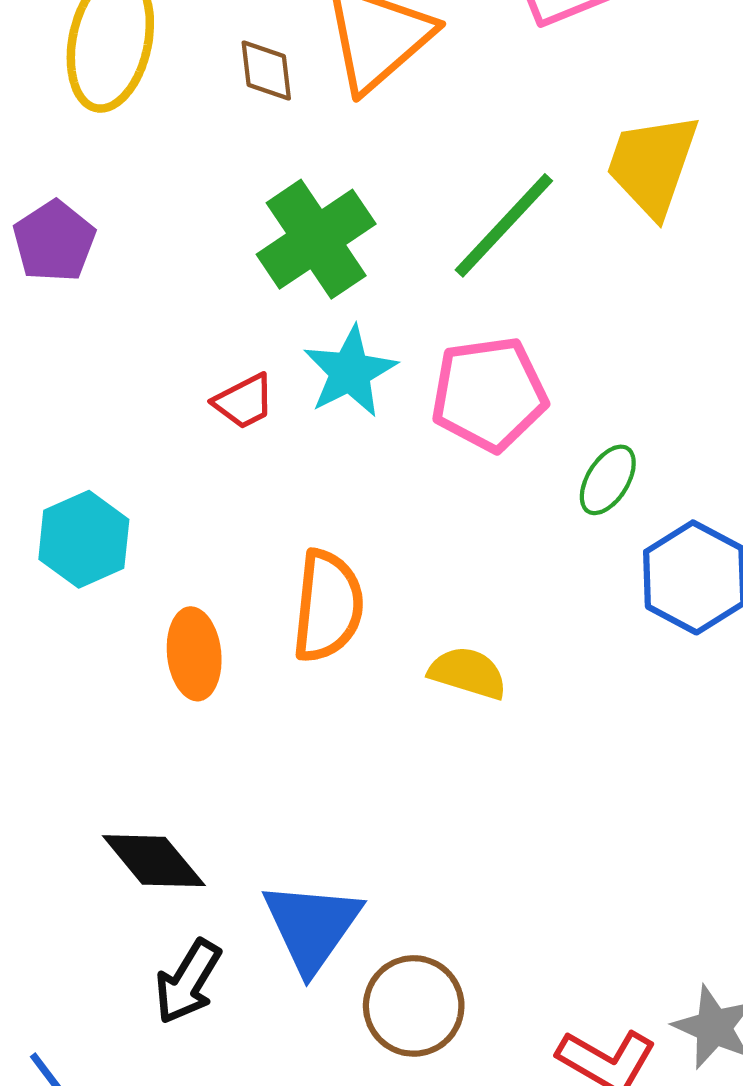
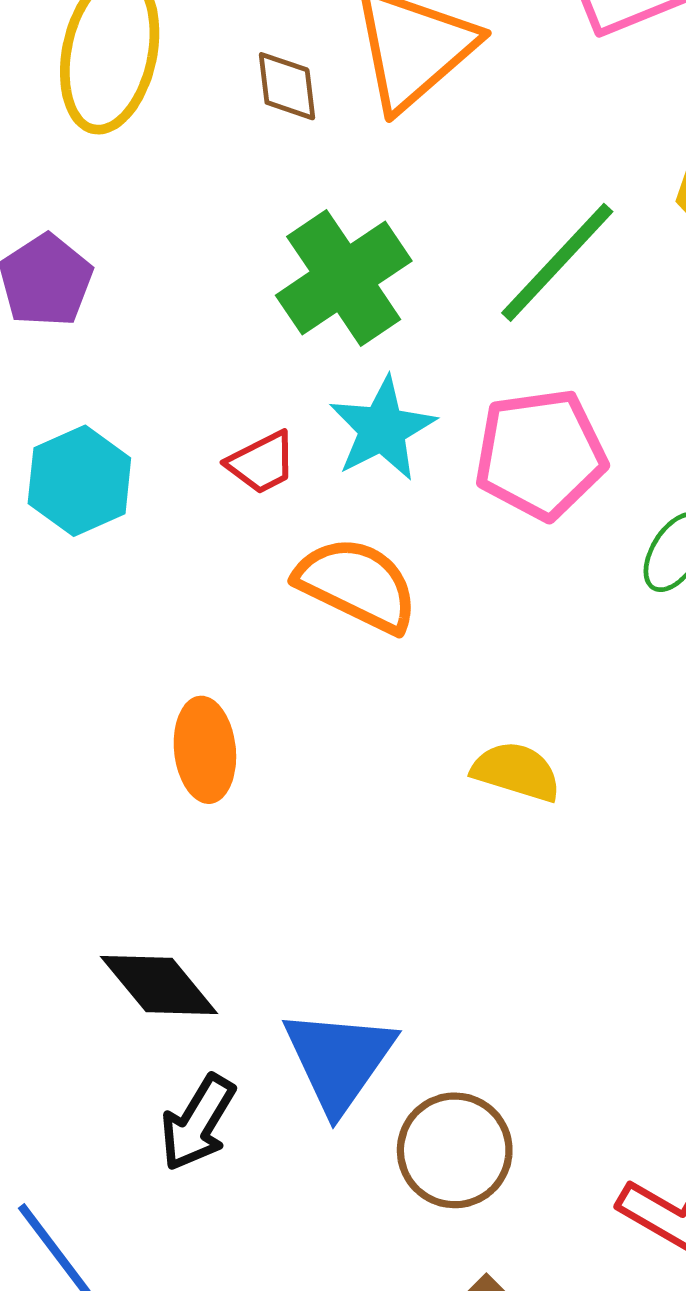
cyan hexagon: (84, 539) -> (79, 481), moved
orange semicircle: (328, 606) -> (357, 584), moved, turned -70

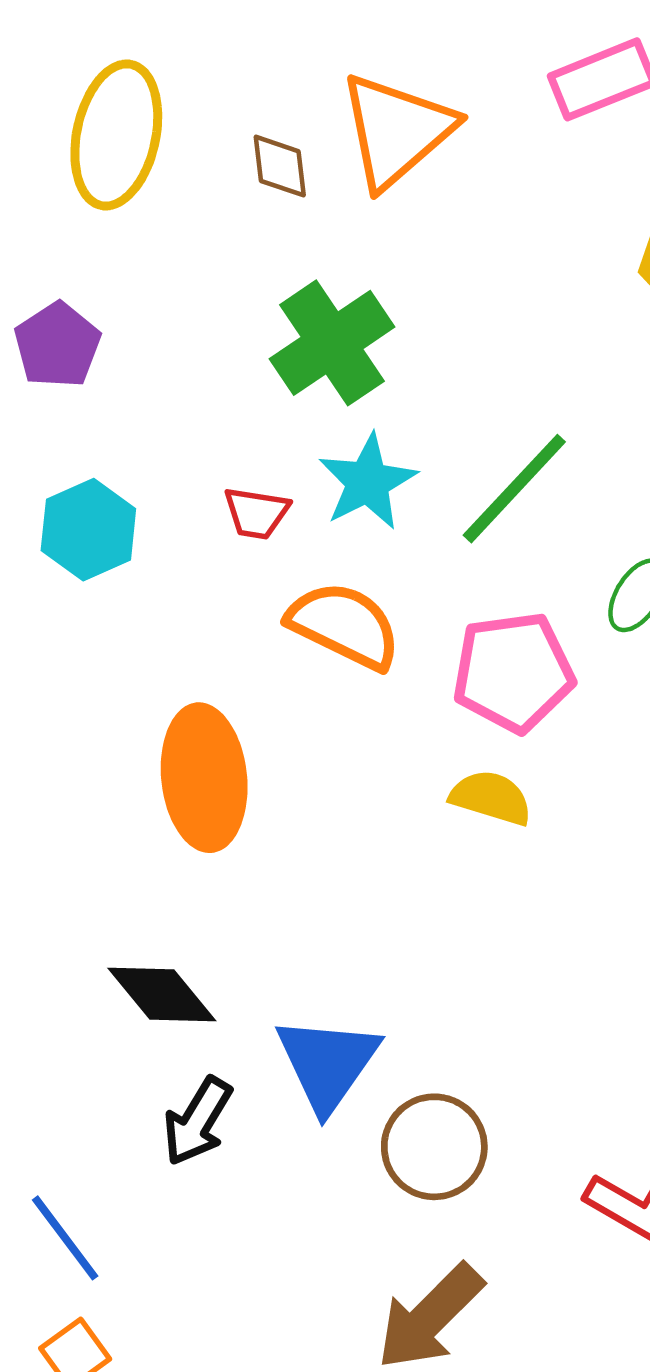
green line: (557, 262) -> (514, 489), moved
pink pentagon: (540, 454) -> (513, 672), moved
red trapezoid: (262, 463) -> (256, 513), turned 36
orange ellipse: (205, 750) -> (204, 778), size x1.5

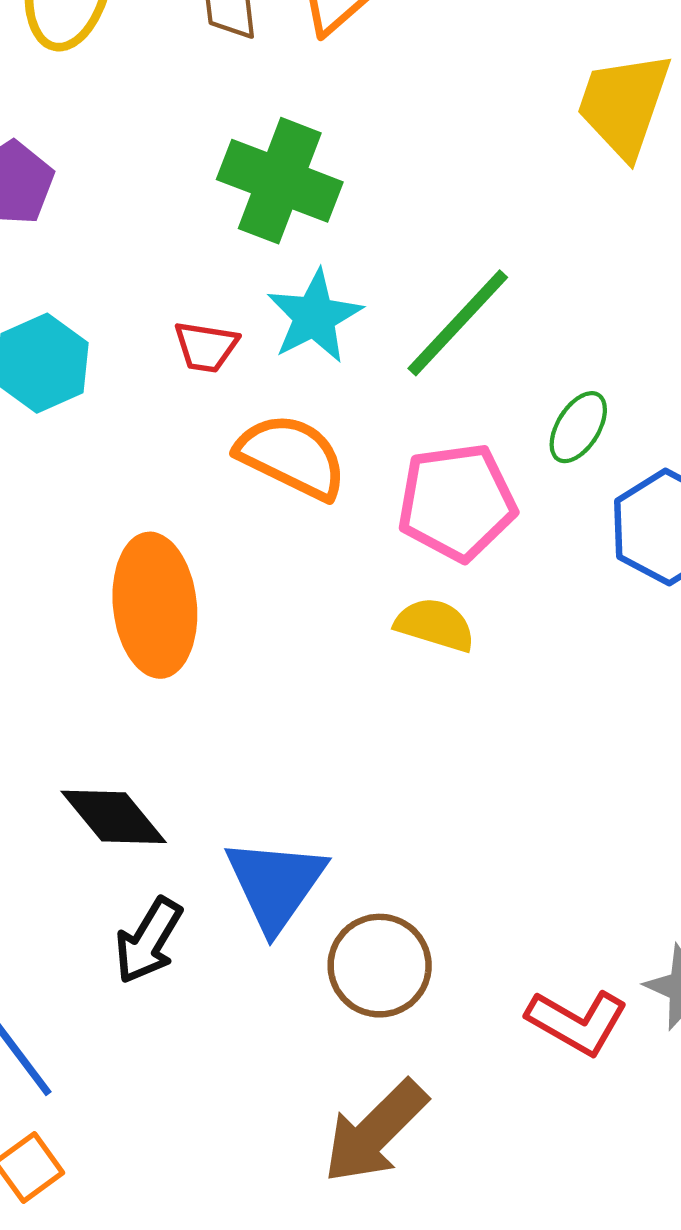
green cross: (332, 343) -> (280, 181), turned -35

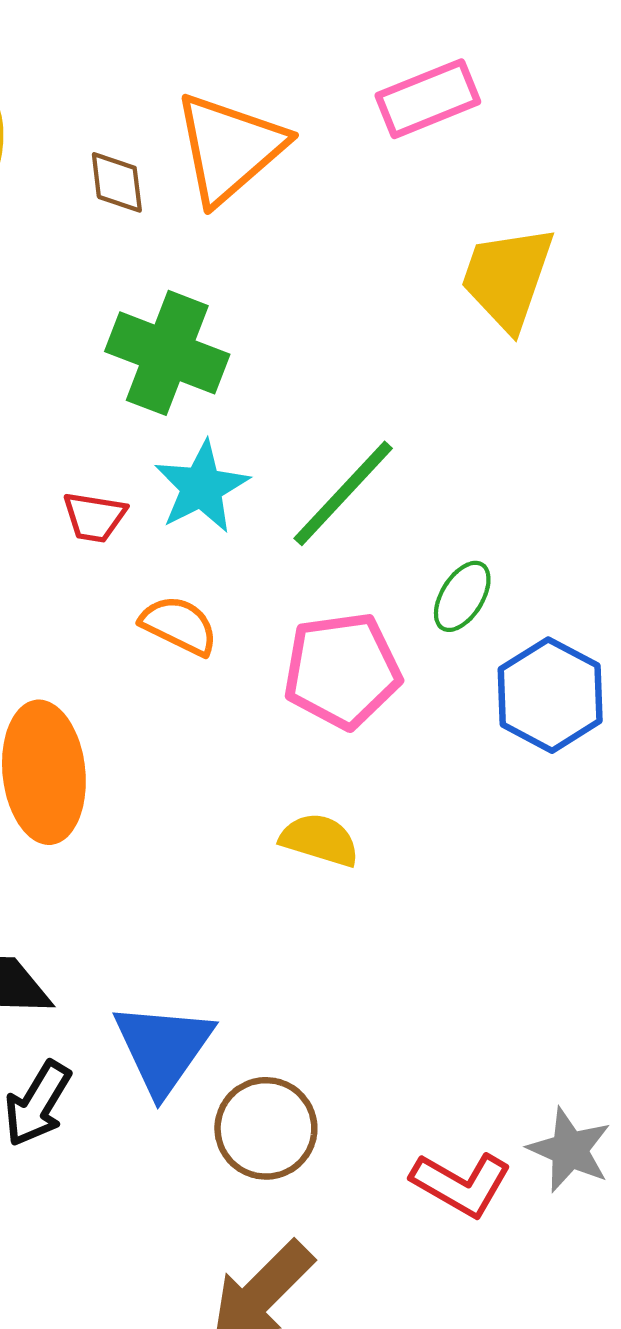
orange semicircle: (292, 456) -> (179, 625), size x0.7
yellow semicircle: (435, 625) -> (320, 840), moved

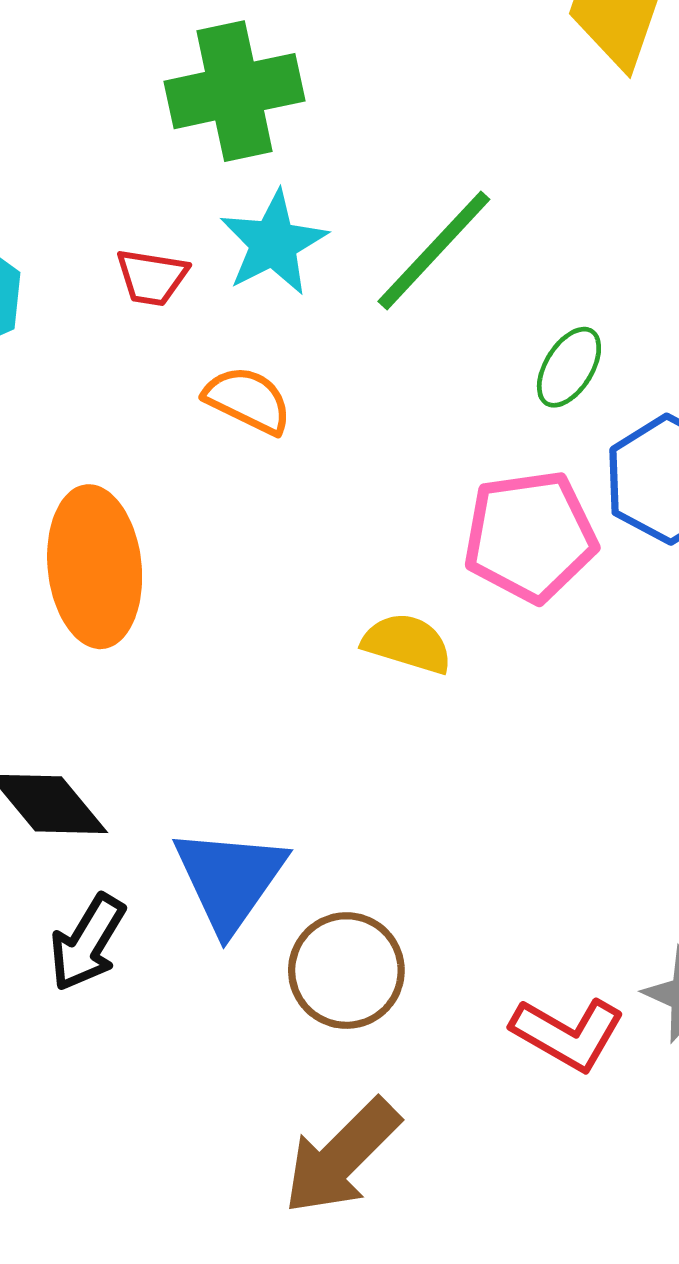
green cross: (167, 353) -> (234, 91), turned -33
pink pentagon: (342, 670) -> (530, 536), moved

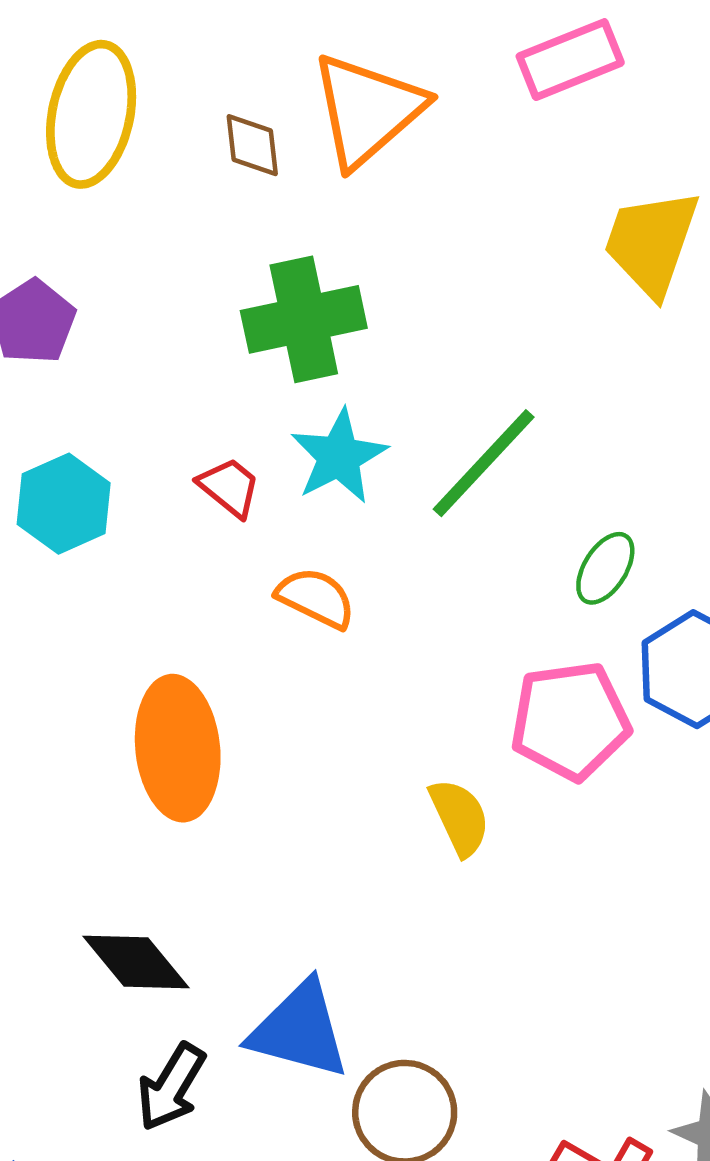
red trapezoid: (152, 277) -> (229, 487), turned -150
yellow semicircle: (407, 643) -> (459, 817), turned 48
blue triangle: (230, 879) -> (299, 1030), turned -50

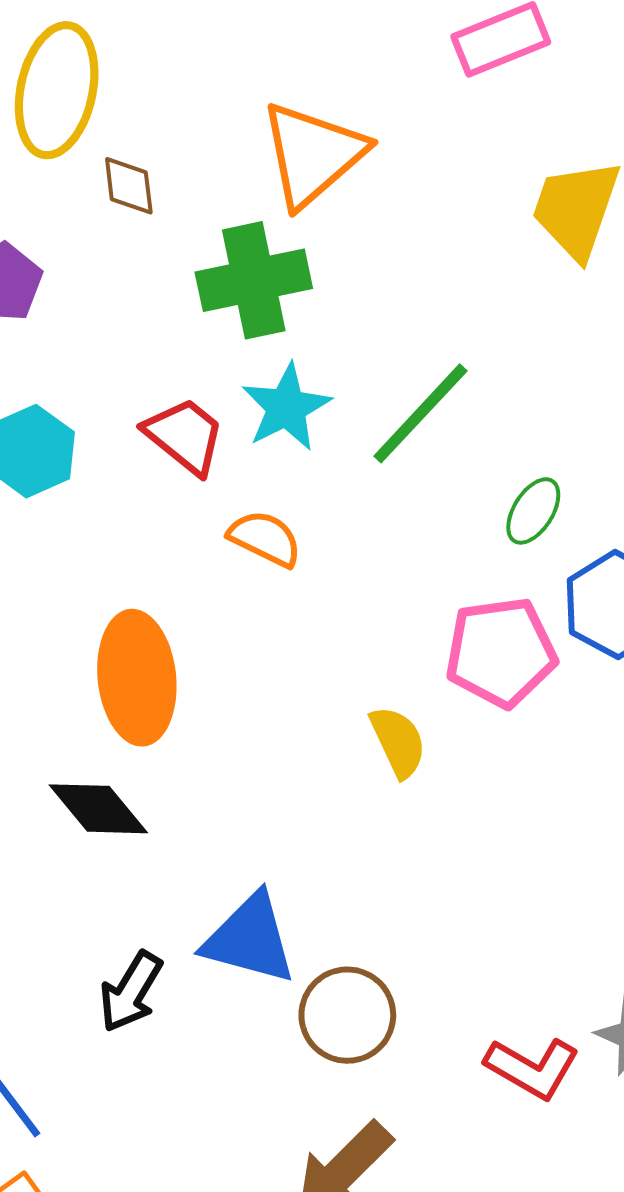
orange triangle: (367, 110) -> (313, 154), moved
brown diamond: (252, 145) -> (129, 186), moved
red trapezoid: (229, 487) -> (185, 436), size x1.4
black diamond: (136, 962) -> (98, 809), moved

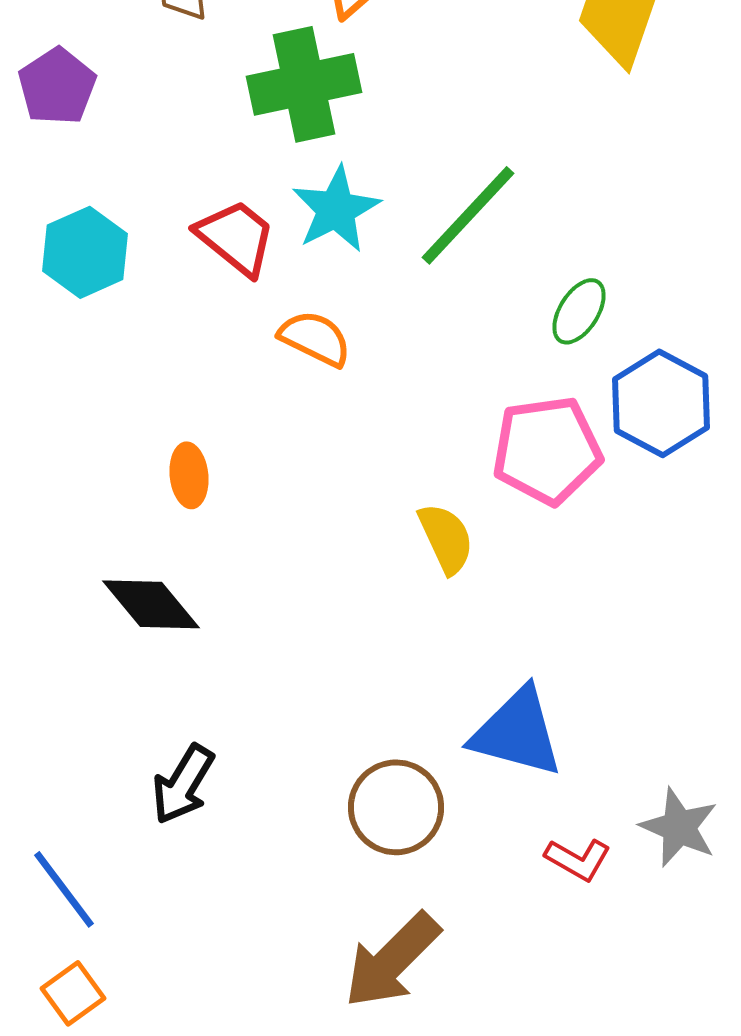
orange ellipse: (137, 678) -> (189, 475), size x0.5
blue triangle: (250, 939) -> (517, 732), moved
red L-shape: (532, 1068) -> (578, 859), size x0.7

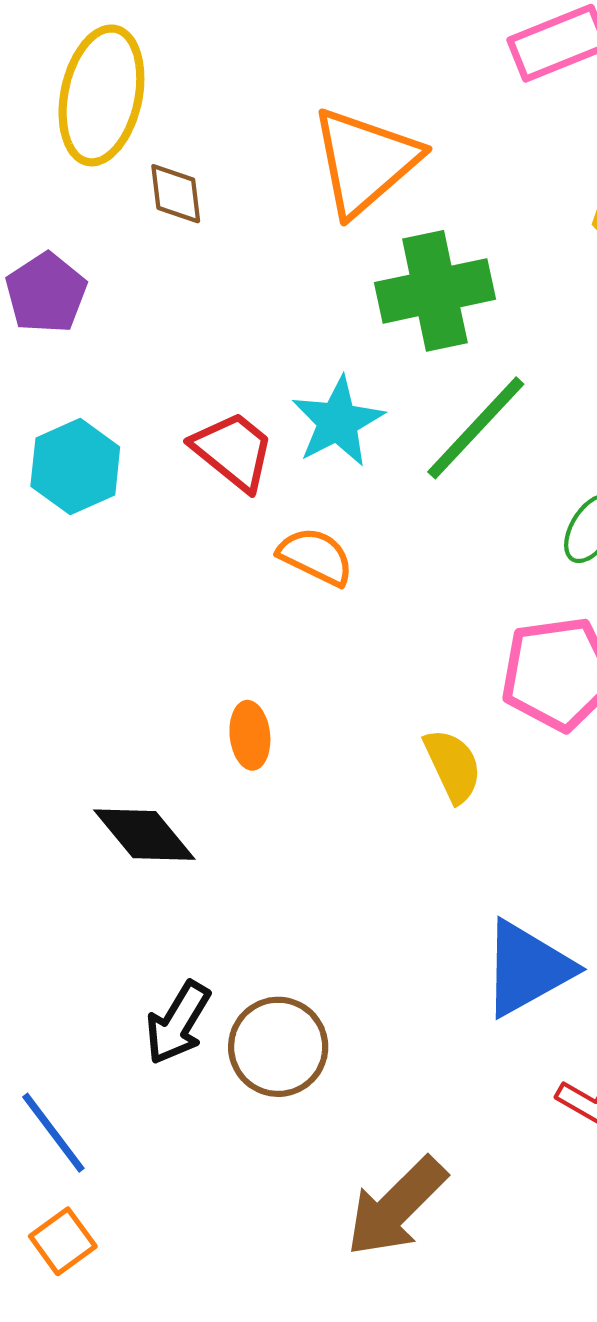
green cross: (304, 84) -> (435, 291), moved
orange ellipse: (189, 475) -> (250, 735), moved
blue triangle: (517, 732) -> (527, 968), turned -44
brown circle: (396, 807) -> (278, 1047), moved

